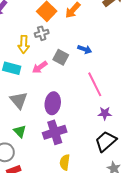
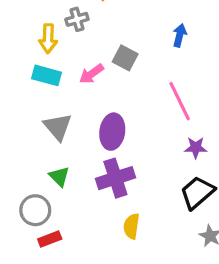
gray cross: (42, 33) -> (77, 19), moved
yellow arrow: (24, 44) -> (48, 39), moved
blue arrow: (85, 49) -> (180, 35), moved, turned -96

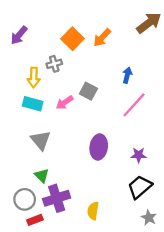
pink line: (180, 101) -> (134, 105), moved, turned 68
purple ellipse: (112, 132) -> (99, 147), moved
purple cross: (115, 178) -> (57, 198), moved

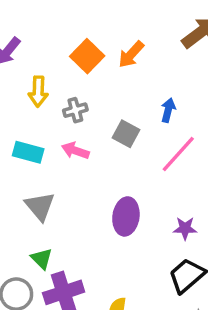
gray cross: (54, 64) -> (75, 110), moved
yellow arrow: (34, 77) -> (38, 92), moved
gray square: (88, 91) -> (126, 134), moved
pink arrow: (65, 103) -> (75, 151), turned 54

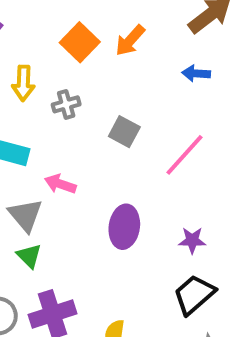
blue arrow: (168, 110) -> (196, 73), moved, turned -100
pink arrow: (75, 151) -> (60, 184), moved
green triangle: (42, 259) -> (29, 256), moved

